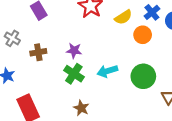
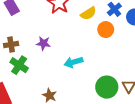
green cross: (74, 74) -> (19, 65), moved
green circle: (143, 76) -> (107, 87), moved

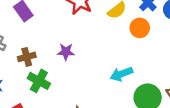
cyan arrow: (73, 62) -> (121, 74), moved

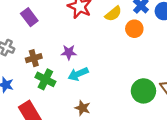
cyan arrow: (121, 74) -> (78, 74), moved

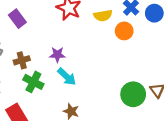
yellow semicircle: (113, 14) -> (103, 16), turned 30
cyan arrow: (78, 74) -> (67, 77), turned -114

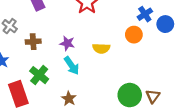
yellow semicircle: (103, 16) -> (101, 48), moved
green cross: (33, 82) -> (39, 75), moved

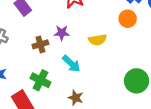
brown cross: (33, 42) -> (40, 44), moved
purple star: (67, 43) -> (62, 33), moved

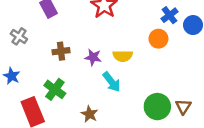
purple star: (62, 33) -> (93, 57), moved
cyan arrow: (71, 64) -> (112, 82), moved

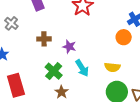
yellow semicircle: (123, 56) -> (112, 67), moved
green cross: (55, 89) -> (54, 71), moved

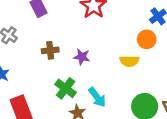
yellow semicircle: (112, 67) -> (129, 61), moved
cyan arrow: (82, 68) -> (97, 97), moved

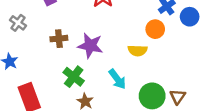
purple star: (82, 57) -> (90, 46), size x1.5
cyan arrow: (97, 97) -> (117, 79), moved

